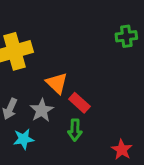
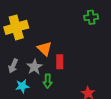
red rectangle: (79, 103) -> (60, 62), turned 48
green arrow: (75, 130) -> (48, 81), moved

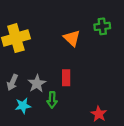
orange triangle: (45, 49) -> (72, 38), moved

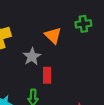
gray star: (37, 84) -> (32, 57), moved

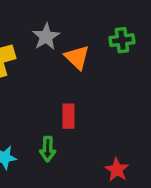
gray star: (32, 57) -> (46, 37), moved

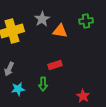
orange triangle: (77, 57) -> (60, 31), turned -35
red rectangle: (68, 116) -> (55, 65), turned 72

